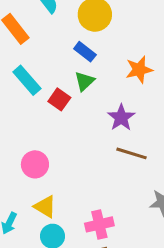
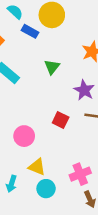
blue rectangle: (85, 52) -> (30, 31), moved
red square: (59, 99) -> (61, 120), moved

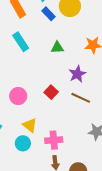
green triangle: (52, 67) -> (57, 48), turned 32
yellow triangle: (37, 167) -> (30, 125), moved

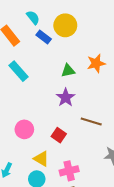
green triangle: (57, 48) -> (68, 71), moved
purple star: (77, 74) -> (66, 98), moved
red square: (51, 92) -> (59, 135), moved

